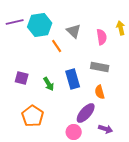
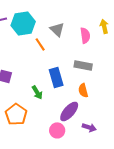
green arrow: (49, 84) -> (37, 92), moved

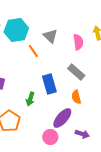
gray rectangle: (83, 65) -> (76, 72), turned 30
green arrow: (37, 92) -> (30, 99), turned 48

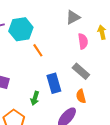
gray triangle: (50, 36) -> (73, 17), moved, turned 49

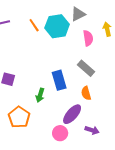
cyan hexagon: (21, 29) -> (57, 26), moved
orange line: (38, 50) -> (34, 25), moved

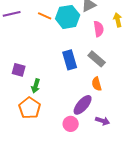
orange line: (34, 25) -> (45, 16), turned -32
blue rectangle: (59, 80) -> (70, 60), moved
green arrow: (40, 95) -> (36, 86), moved

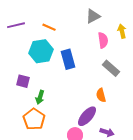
cyan hexagon: (68, 17) -> (41, 51), moved
gray rectangle: (97, 59) -> (111, 68), moved
blue rectangle: (70, 60) -> (68, 59), moved

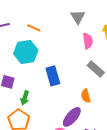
gray triangle: (93, 16) -> (78, 17), turned -35
blue rectangle: (68, 59) -> (53, 76), moved

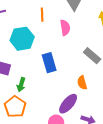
orange line: (34, 28) -> (42, 15), moved, turned 64
pink semicircle: (88, 41) -> (65, 28), moved

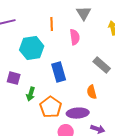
purple ellipse: (68, 104) -> (78, 113), turned 45
orange pentagon: (15, 107) -> (51, 107), moved

